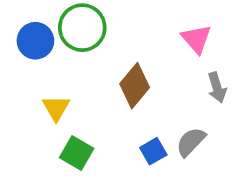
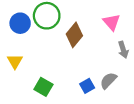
brown diamond: (135, 86) -> (74, 35), moved
yellow triangle: (56, 108) -> (15, 61), moved

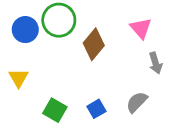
blue square: (87, 86) -> (96, 109), moved

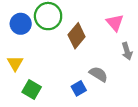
gray semicircle: (137, 102) -> (98, 74), moved, turned 78
green square: (55, 110) -> (32, 90), moved

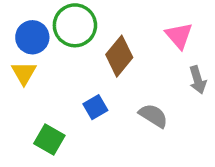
yellow triangle: (15, 63) -> (24, 73), moved
blue square: (79, 88) -> (95, 107), moved

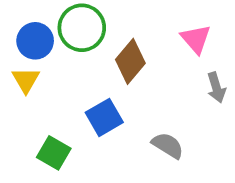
blue square: (95, 107) -> (104, 117), size x1.4
gray semicircle: (153, 116) -> (168, 145), moved

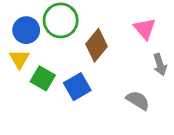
gray semicircle: (168, 145) -> (138, 100), moved
green square: (54, 153) -> (43, 78), moved

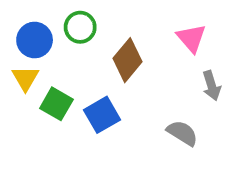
green circle: (61, 20) -> (80, 27), size x0.7

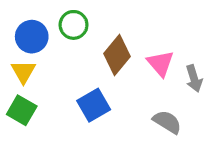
pink triangle: (191, 38) -> (161, 63), moved
green square: (56, 104) -> (22, 110), moved

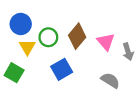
green circle: (74, 25) -> (48, 37), moved
yellow triangle: (23, 72) -> (27, 47), moved

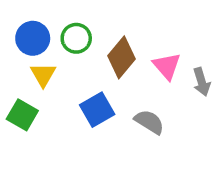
green circle: (48, 37) -> (76, 38), moved
gray semicircle: (110, 80) -> (149, 122), moved

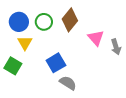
brown diamond: (121, 57) -> (70, 20), moved
gray semicircle: (149, 122) -> (68, 83), moved

